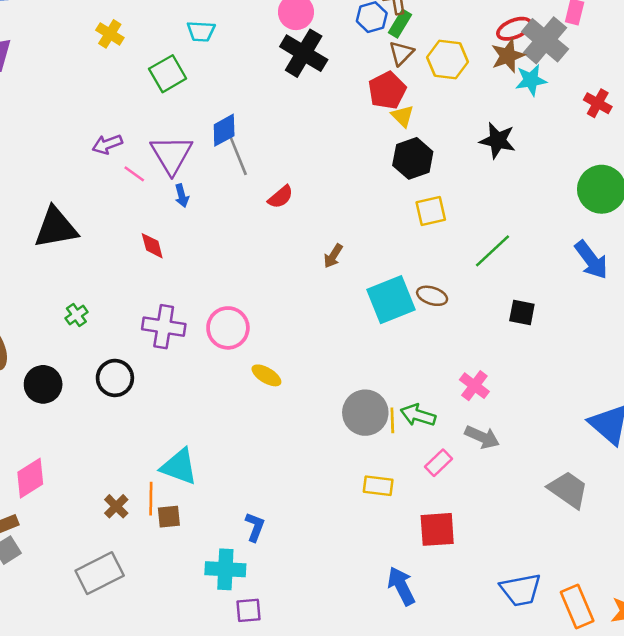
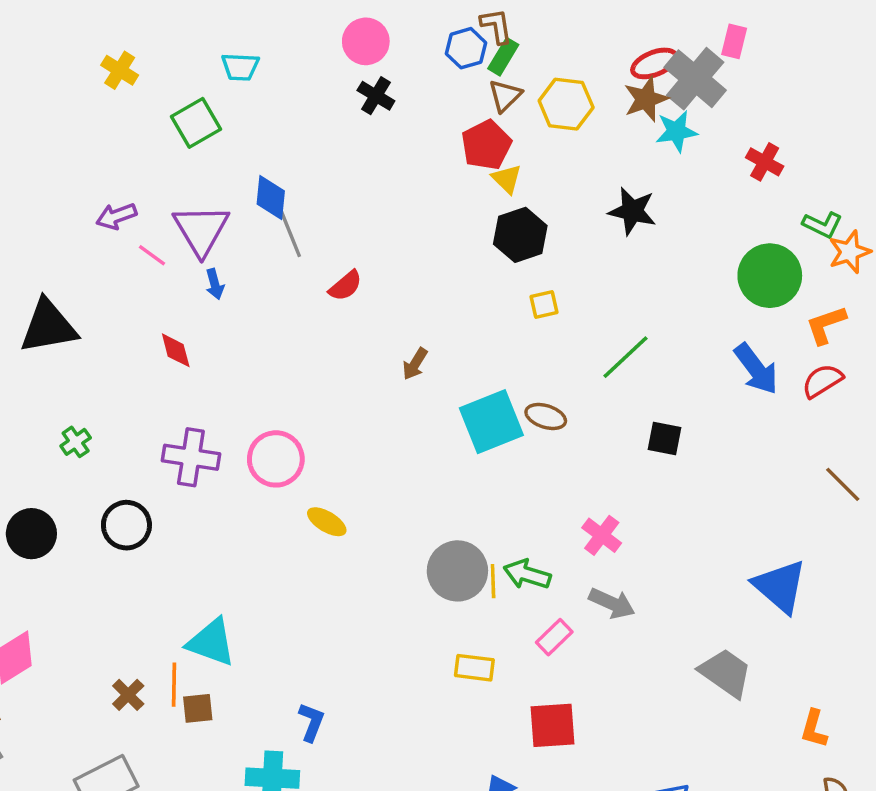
black cross: (304, 53) -> (376, 96), size x0.6
blue diamond: (224, 130) -> (271, 198), turned -56
yellow square: (431, 211) -> (544, 304), size x0.7

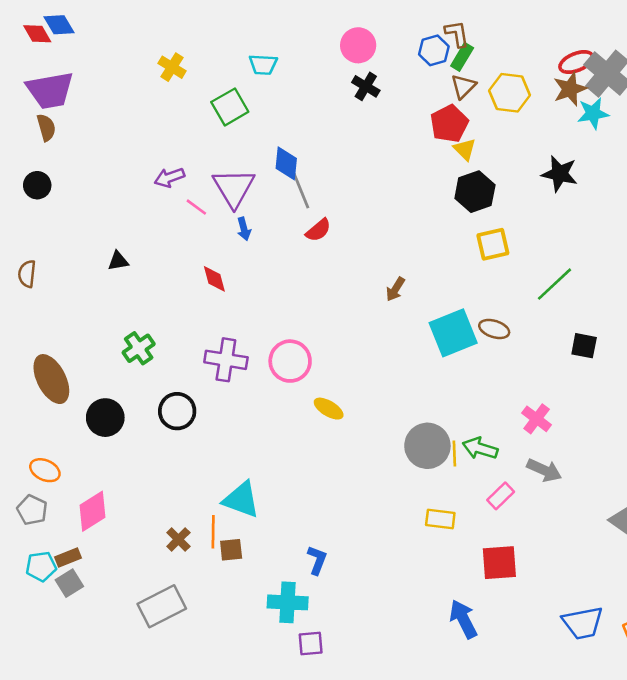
red semicircle: (345, 286) -> (318, 230), moved
yellow square: (544, 304) -> (493, 244), size x1.5
black triangle: (48, 327) -> (118, 261), size x0.5
green cross: (76, 442) -> (139, 348), size x1.4

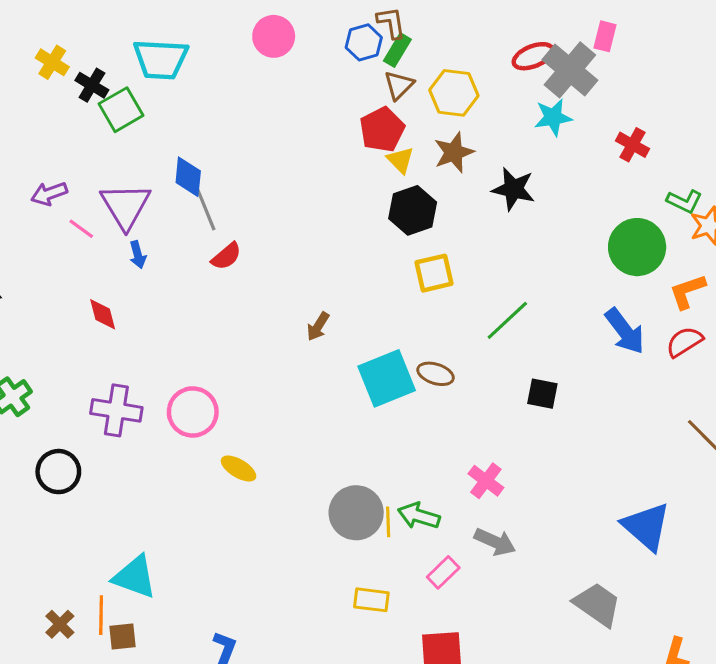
cyan trapezoid: (263, 65) -> (161, 59), size x1.6
black cross: (366, 86) -> (92, 85), moved
brown star: (570, 89) -> (454, 152), moved

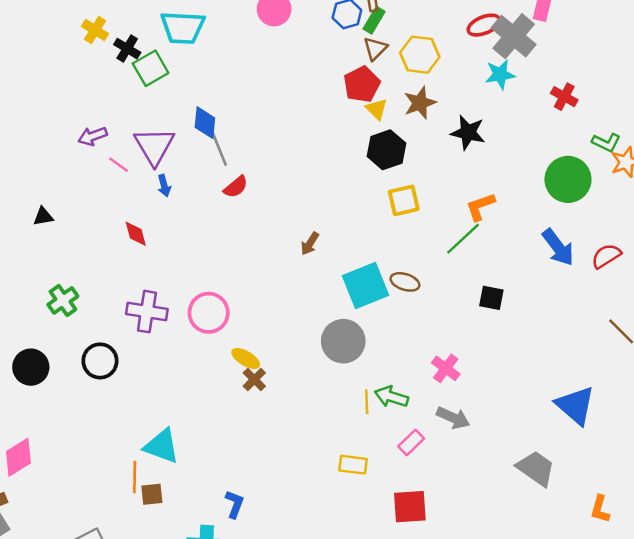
orange L-shape: (687, 291) -> (480, 207), moved
gray circle: (356, 513) -> (343, 341), moved
brown cross: (60, 624) -> (254, 379), moved

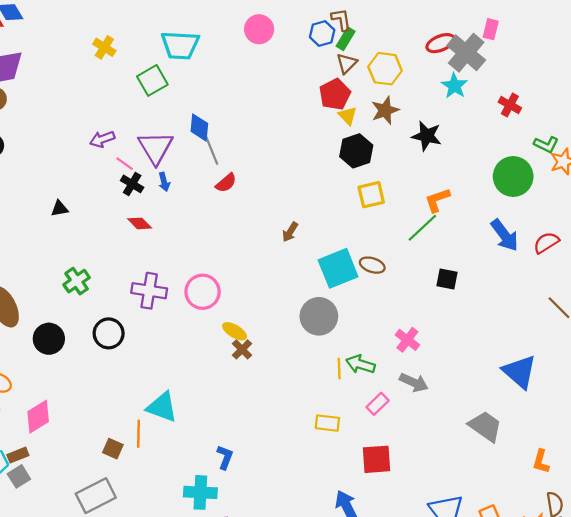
black cross: (127, 49) -> (132, 184), moved
cyan star: (500, 74) -> (454, 86), turned -30
red diamond: (136, 234) -> (140, 223), turned -30
brown square: (152, 494) -> (113, 449), moved, turned 30

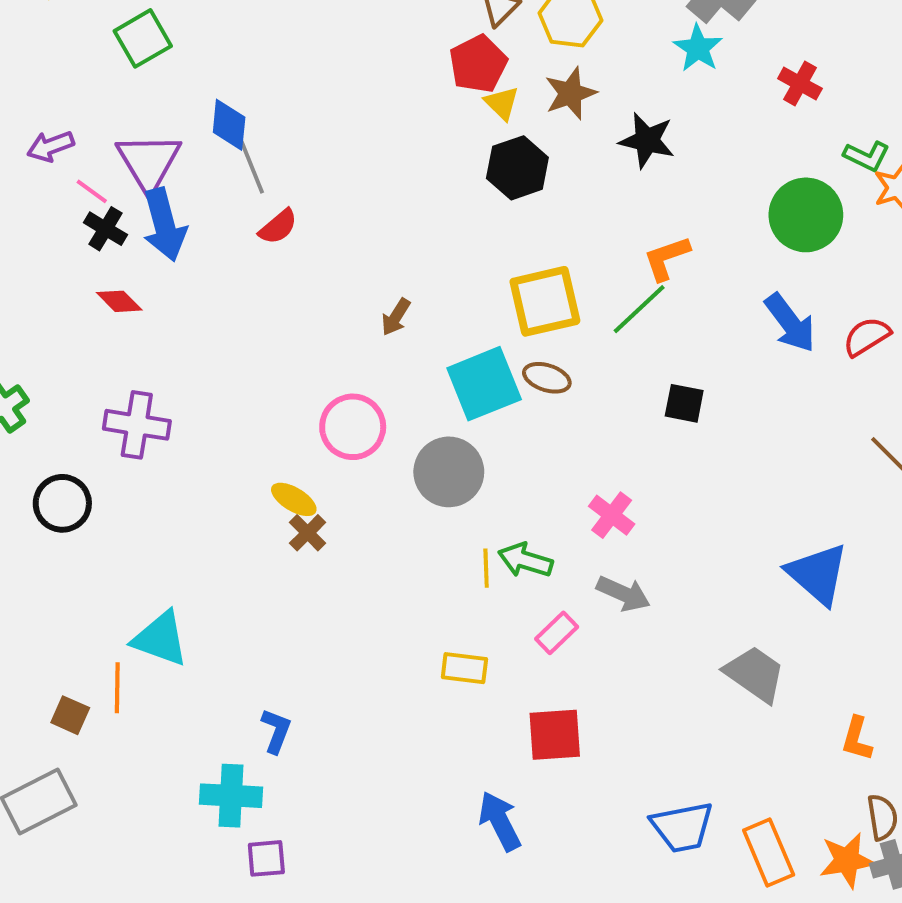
blue arrow: (164, 182) -> (164, 225), size x2.0
yellow square: (371, 195) -> (545, 301), moved, size x1.4
pink circle: (203, 292) -> (353, 427), moved

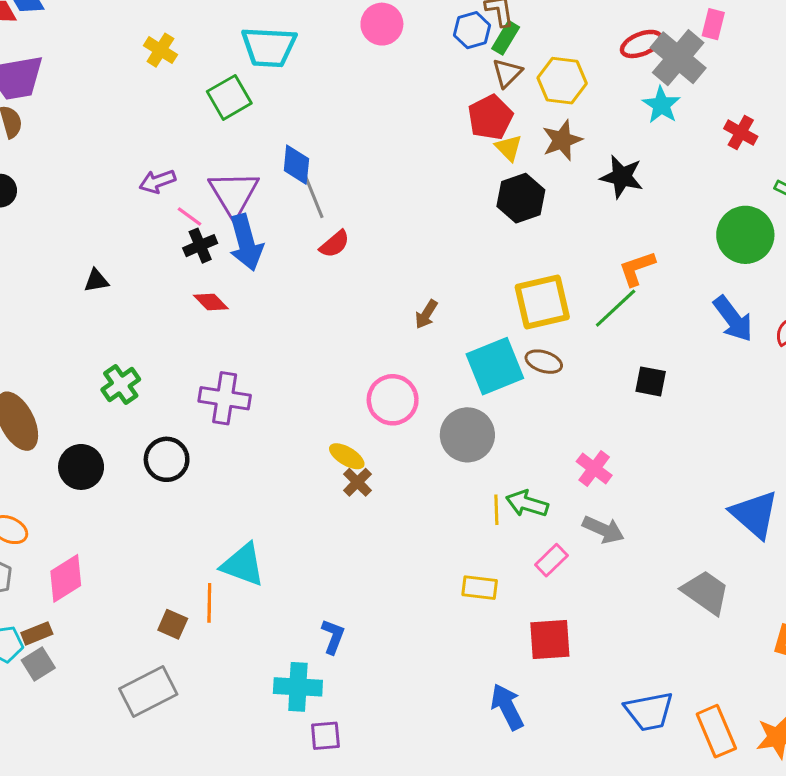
black cross: (105, 229) -> (200, 246), turned 36

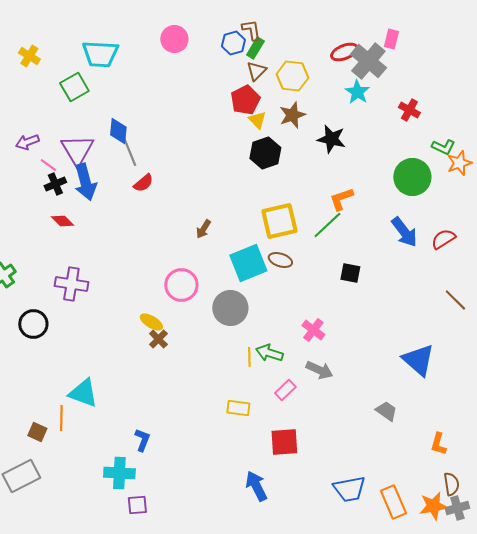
gray trapezoid: (706, 592) -> (386, 411), size x0.7

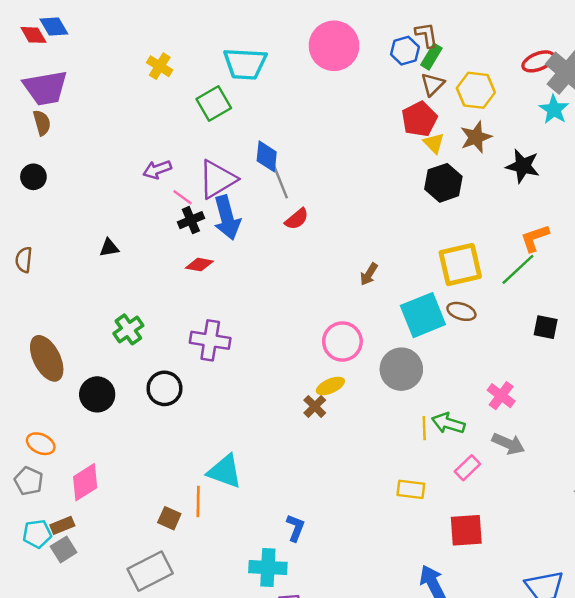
pink circle: (174, 39) -> (334, 46), size x1.5
purple triangle: (77, 150) -> (217, 179), turned 30
red diamond: (62, 221) -> (199, 265), turned -35
yellow ellipse: (151, 322) -> (330, 386), moved, turned -55

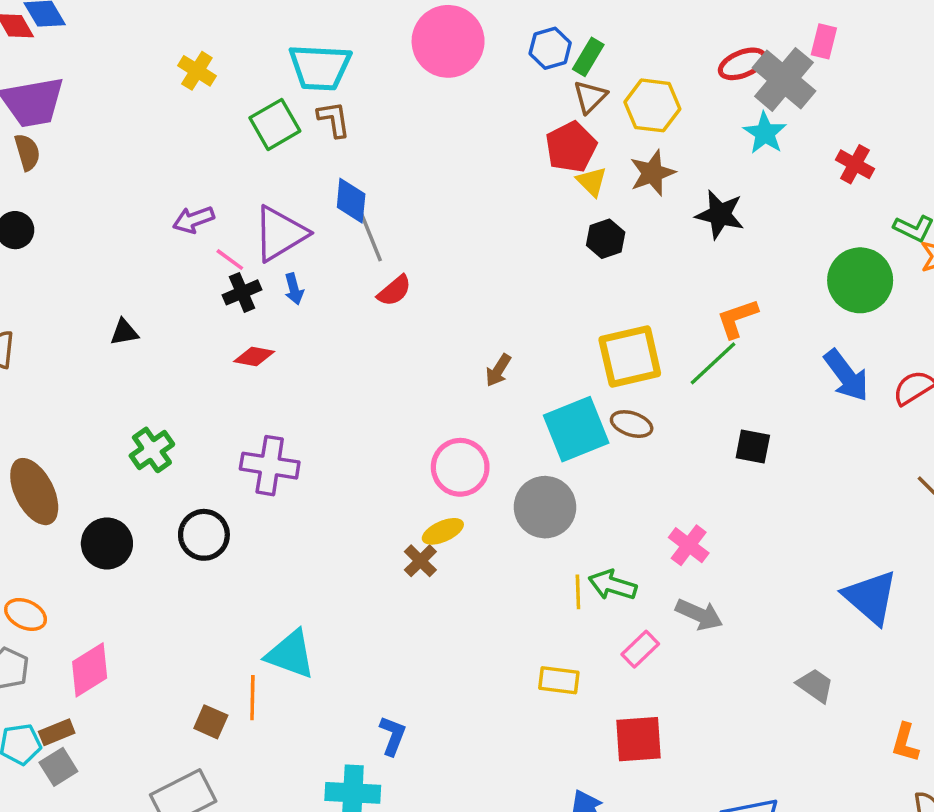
brown L-shape: (427, 35) -> (334, 119), moved
black hexagon: (443, 183) -> (606, 239), size x0.7
blue arrow: (227, 218) -> (294, 289), size x0.5

